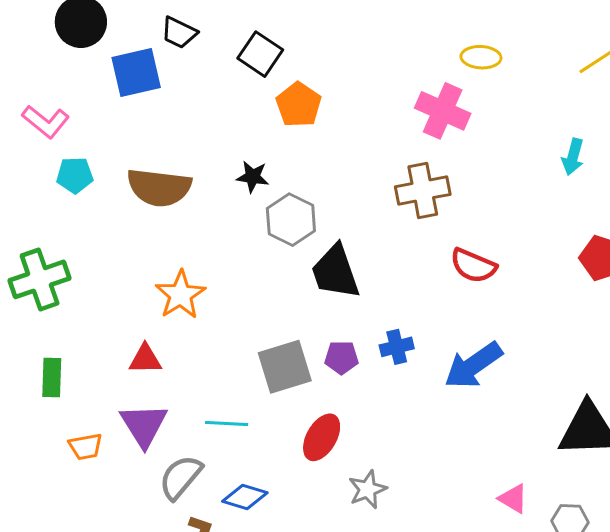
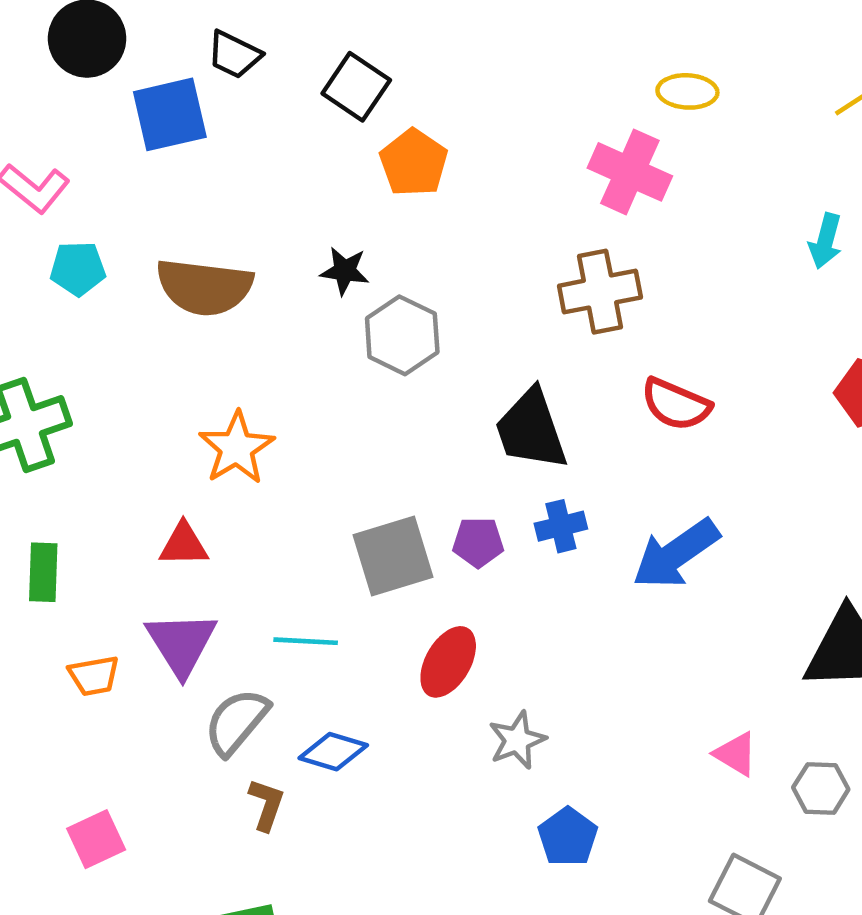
black trapezoid: (335, 272) -> (531, 430), moved

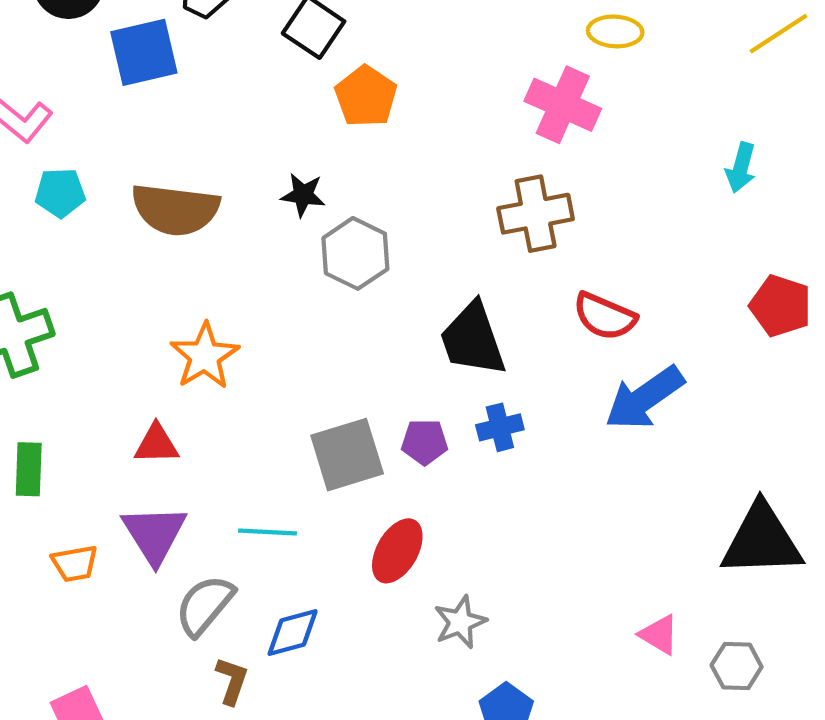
blue arrow: (676, 554) -> (644, 398), moved
blue diamond: (333, 752) -> (293, 633), turned -32

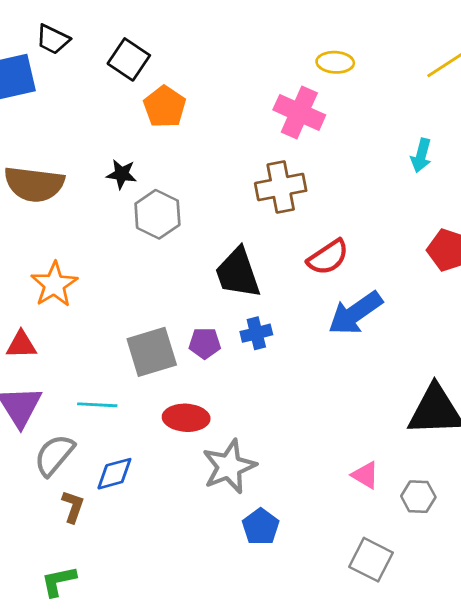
red semicircle: (605, 316) -> (328, 257), turned -57
red ellipse: (397, 551) -> (186, 418), turned 63
gray star: (460, 622) -> (229, 467), size x1.5

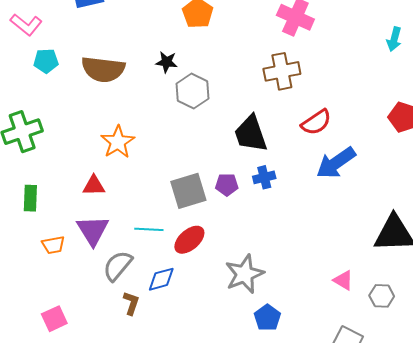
cyan arrow: (421, 155) -> (394, 39), moved
red ellipse: (186, 418) -> (189, 240), moved, turned -44

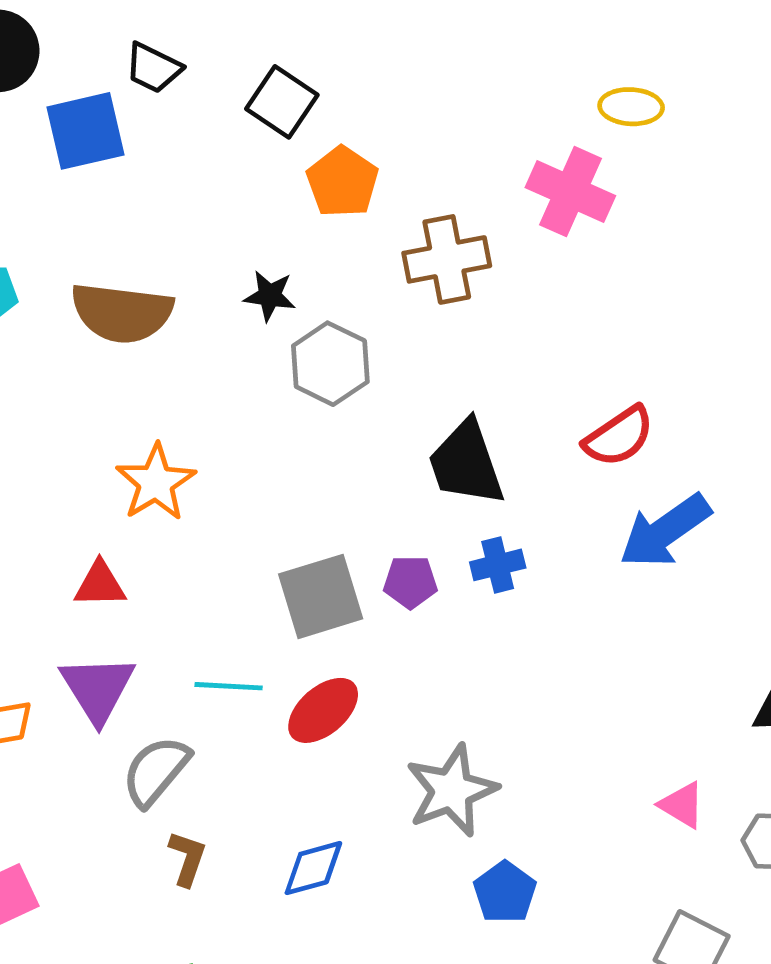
brown cross: (282, 71) -> (447, 259), moved
blue diamond: (161, 279) -> (313, 868), moved

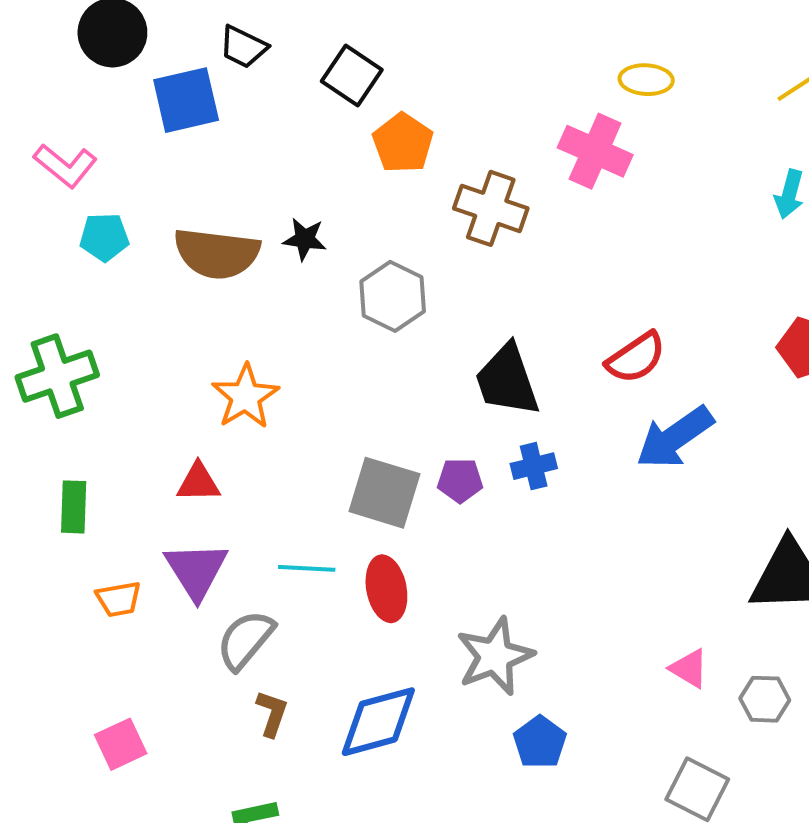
brown cross: (447, 259) -> (491, 208), turned 30
black star: (270, 296) -> (305, 239), moved
gray square: (321, 596) -> (384, 493), turned 34
red ellipse: (323, 710) -> (386, 589), turned -60
blue diamond: (313, 868) -> (378, 722), size x1.5

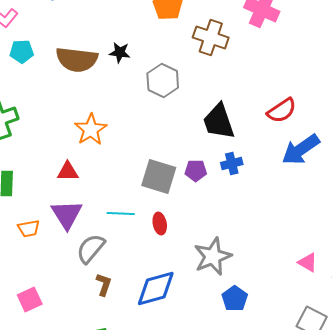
red ellipse: (386, 589) -> (160, 224), size x0.7

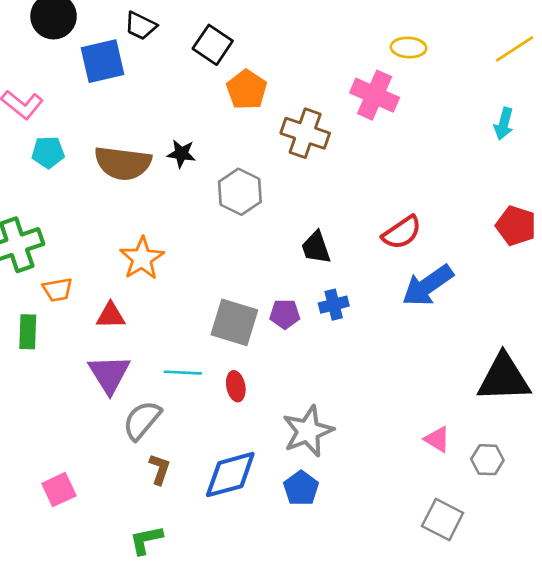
black trapezoid: (219, 122) -> (316, 247), size x0.7
orange trapezoid: (29, 228) -> (58, 290), moved
blue pentagon: (235, 298) -> (301, 488), moved

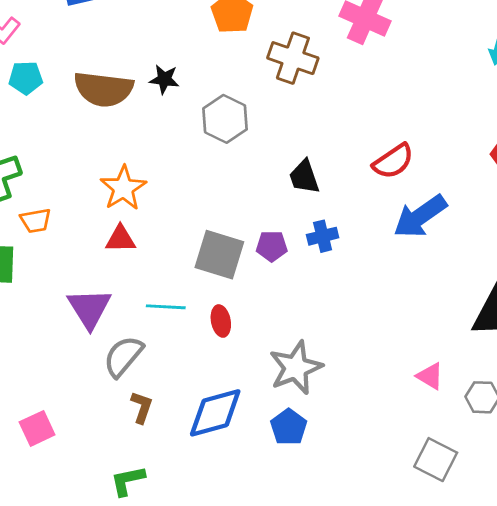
red triangle: (111, 315) -> (120, 239), moved

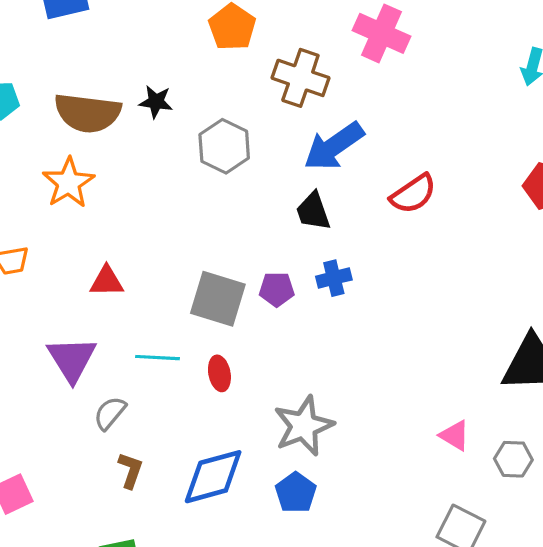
orange star: (123, 188) -> (69, 183), moved
blue arrow: (420, 216) -> (334, 146), moved
gray semicircle: (123, 356) -> (110, 413), size x0.7

